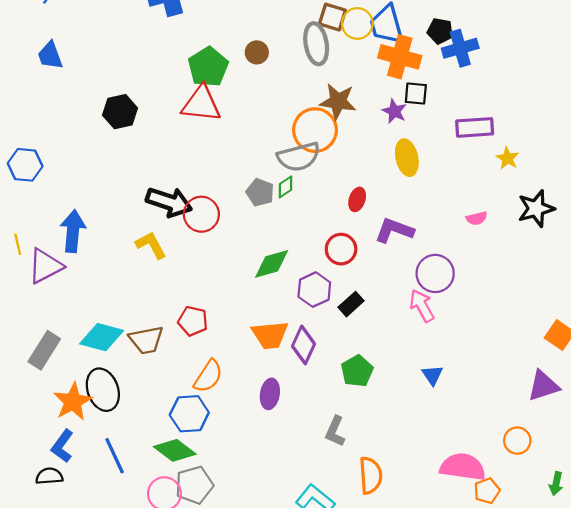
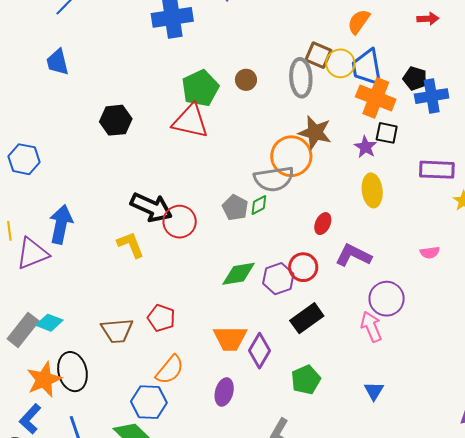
purple hexagon: (314, 290) -> (278, 279), moved
black rectangle: (351, 304) -> (307, 318), size x1.4
cyan diamond: (102, 337) -> (49, 323), moved, size x0.7

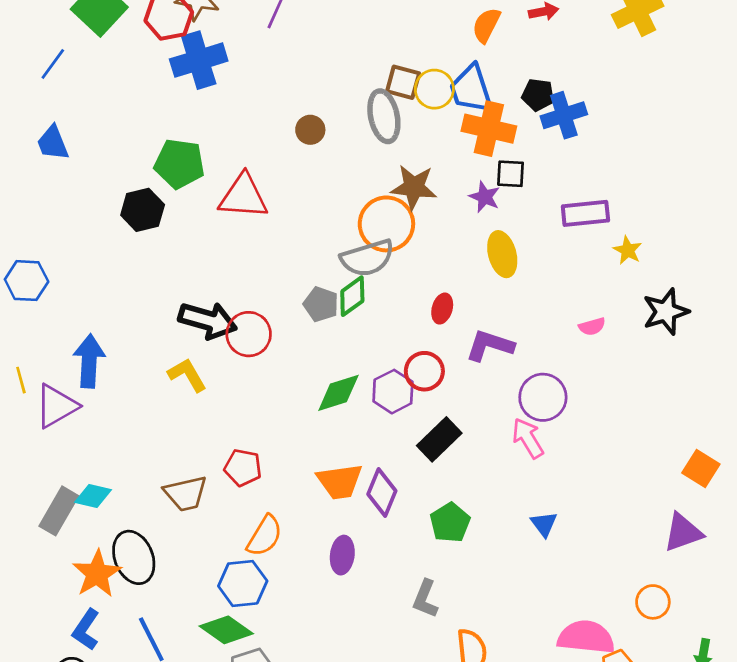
orange semicircle: (359, 22) -> (486, 25), moved
green pentagon: (200, 88) -> (179, 164), moved, turned -30
green diamond: (259, 205) -> (352, 296), size x1.4

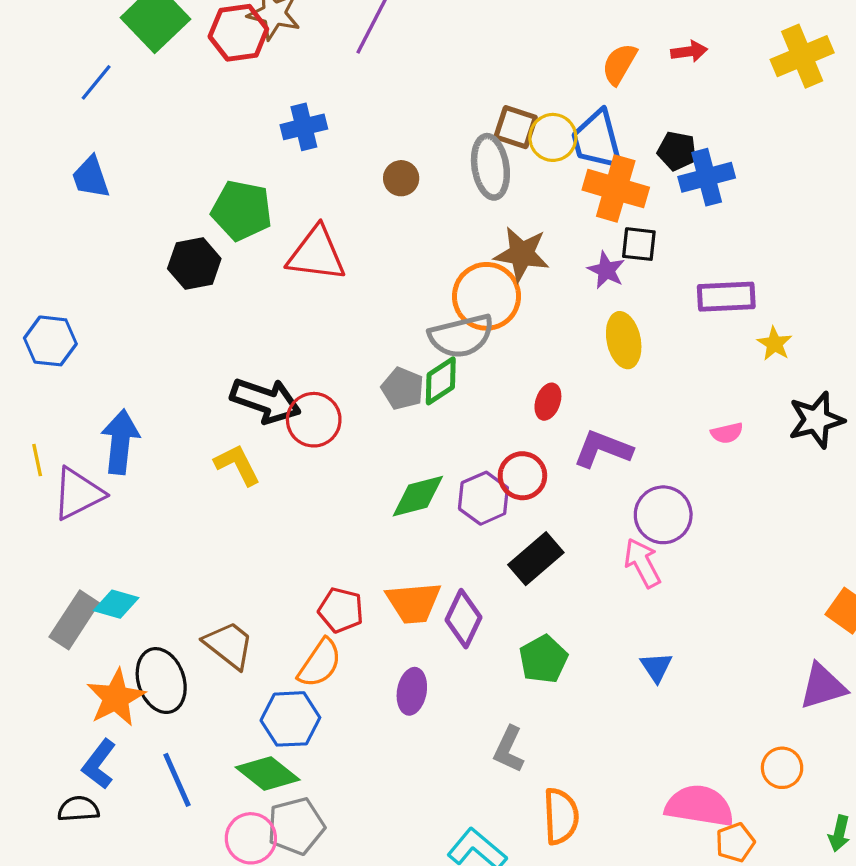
blue cross: (199, 60) -> (304, 127), moved, size x0.7
red pentagon: (243, 468) -> (341, 610), moved
brown trapezoid: (186, 493) -> (229, 645), moved, turned -132

